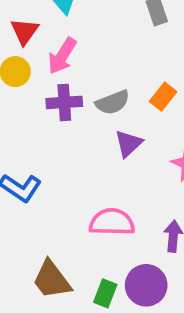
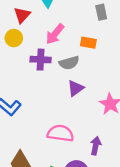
pink arrow: (62, 56) -> (55, 34), moved
orange rectangle: (163, 97) -> (88, 43), moved, turned 56

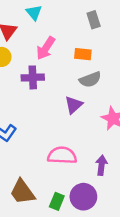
gray semicircle: (69, 63) -> (90, 80), moved

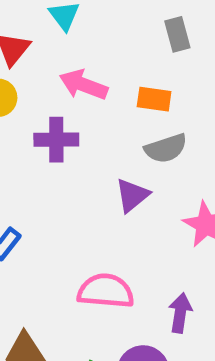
pink arrow: (46, 48) -> (83, 85), turned 75

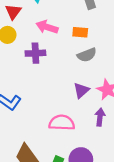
purple triangle: (132, 195) -> (81, 90), moved
purple arrow: (180, 313) -> (100, 117), moved

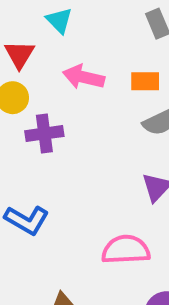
purple cross: (35, 53) -> (44, 134), moved

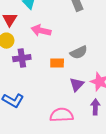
orange rectangle: (145, 81) -> (57, 63), moved

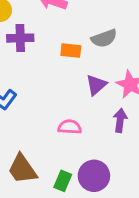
pink semicircle: (62, 115) -> (70, 127), size x0.7

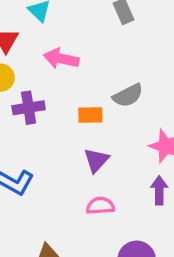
purple triangle: (96, 85) -> (96, 160), moved

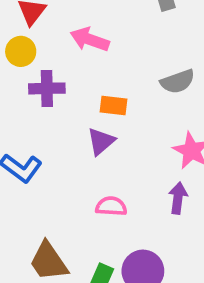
gray semicircle: (128, 95) -> (178, 81), moved
purple triangle: (96, 160) -> (101, 141), moved

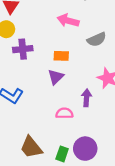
pink arrow: (90, 39) -> (68, 21), moved
purple arrow: (178, 198) -> (86, 98), moved

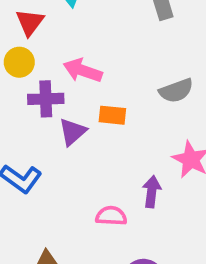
pink arrow: (68, 21) -> (83, 71), moved
purple triangle: (56, 77) -> (73, 132), moved

